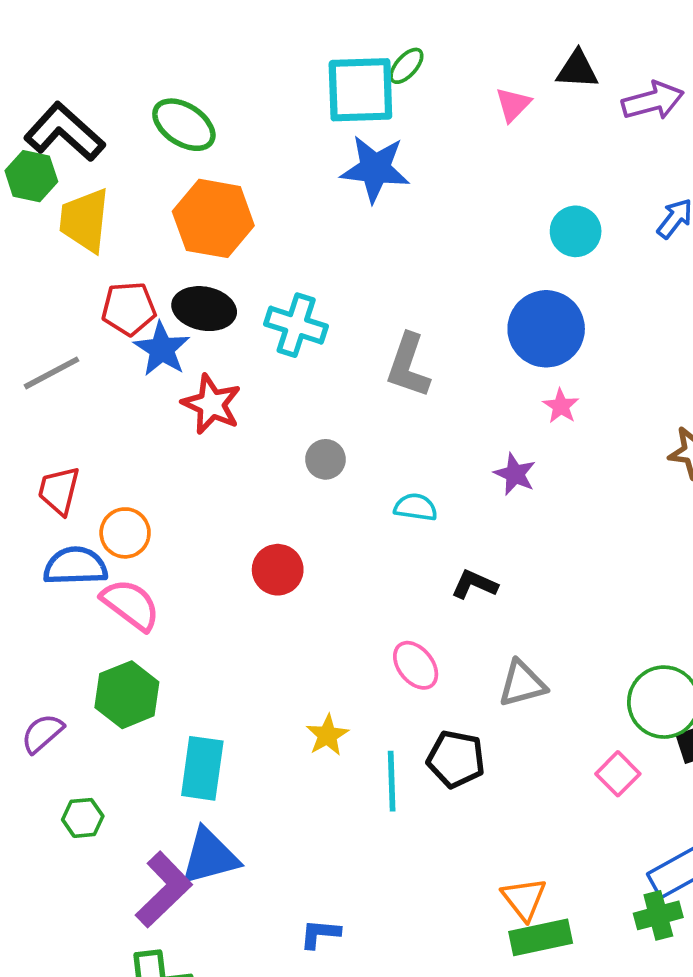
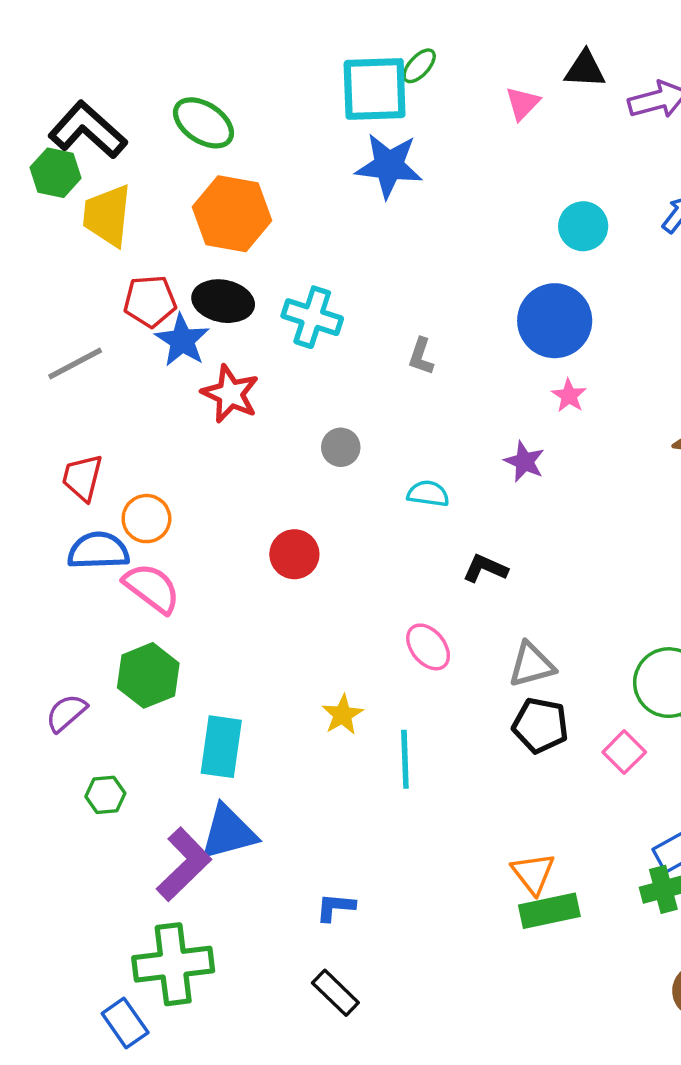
gray L-shape: (408, 366) -> (421, 356), size x0.6
black pentagon: (456, 759) -> (540, 725), moved

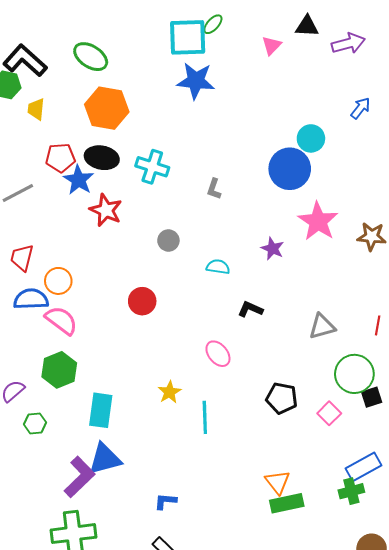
yellow trapezoid: (107, 216) -> (36, 109), size x0.6
cyan circle: (583, 226) -> (311, 138), moved
pink star: (569, 396) -> (318, 221), moved, size x2.0
gray triangle: (531, 665) -> (322, 326), moved
green hexagon: (105, 795) -> (35, 423), moved

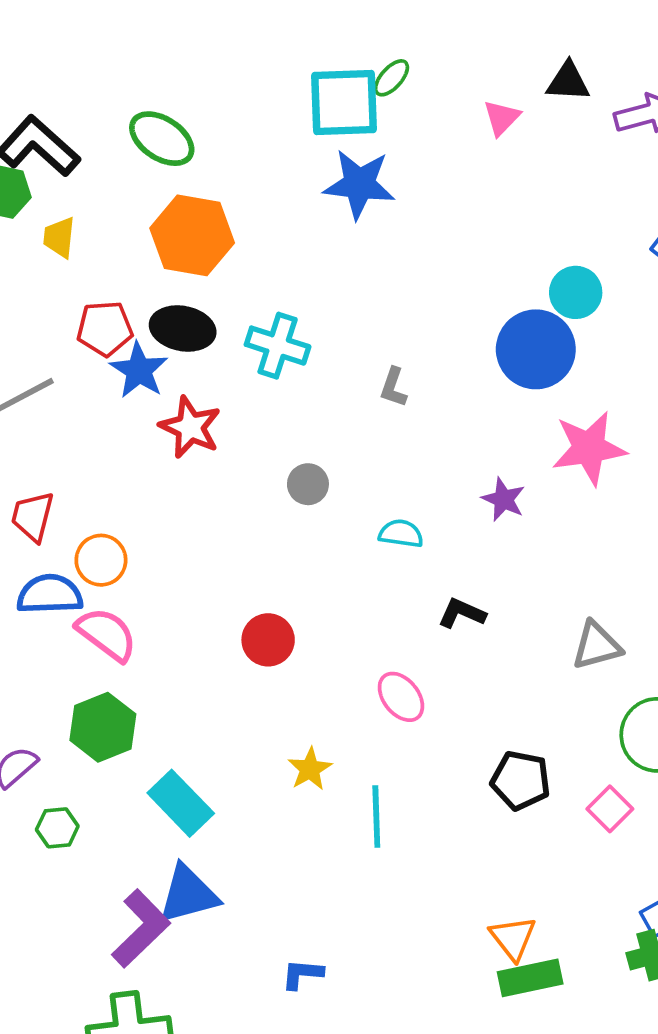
pink star: (318, 221) -> (589, 448), turned 30
red circle: (142, 301) -> (268, 640), moved
cyan rectangle: (101, 410) -> (181, 803), turned -52

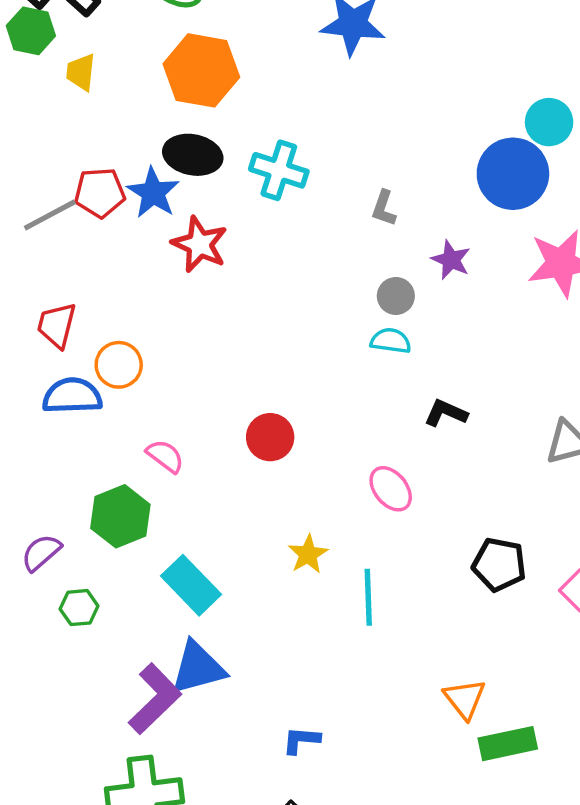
red pentagon: (105, 328) -> (100, 193), moved
gray circle: (308, 484) -> (396, 296), moved
purple star: (504, 499) -> (451, 260), moved
pink semicircle: (107, 634) -> (165, 456), moved, size x0.7
orange triangle: (513, 938) -> (465, 699), moved

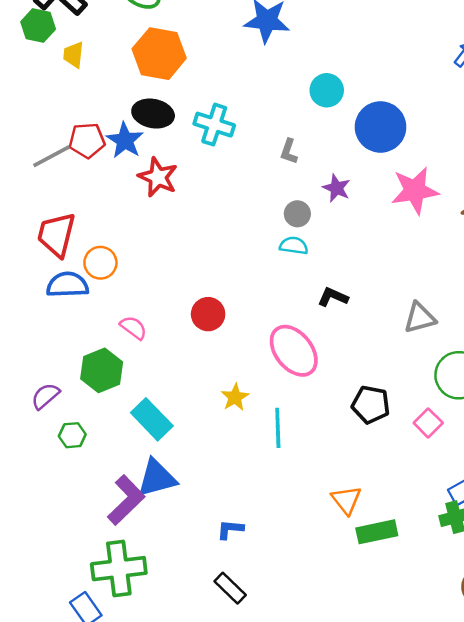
cyan circle: (549, 122) -> (327, 90), moved
red trapezoid: (57, 325) -> (56, 235), size x1.4
pink ellipse: (391, 489) -> (294, 351), size x1.6

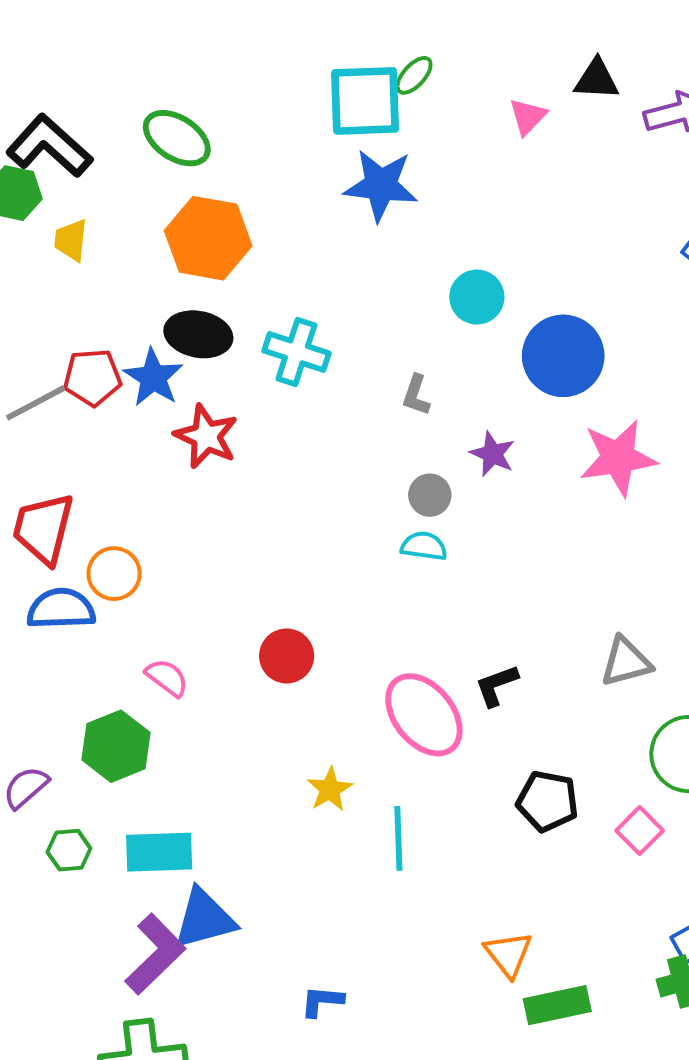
black L-shape: (333, 297) -> (496, 685), moved, turned -44
cyan rectangle: (152, 419) -> (159, 852), moved, turned -48

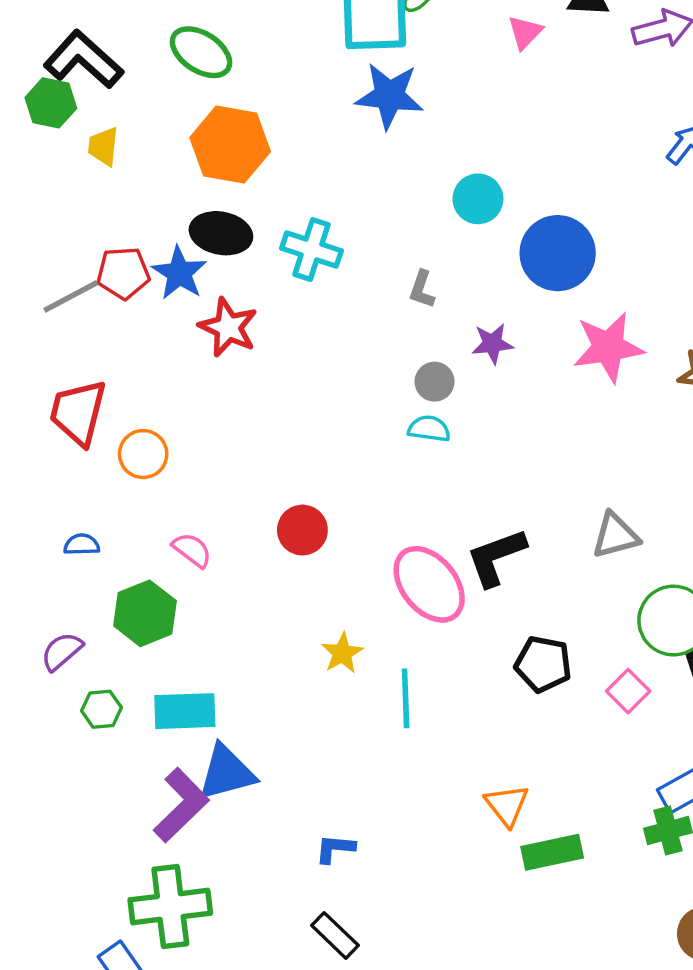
purple star: (493, 454) -> (492, 344), turned -30
blue semicircle: (61, 609) -> (82, 545), moved, size x0.6
black L-shape: (496, 685) -> (496, 557), size x1.5

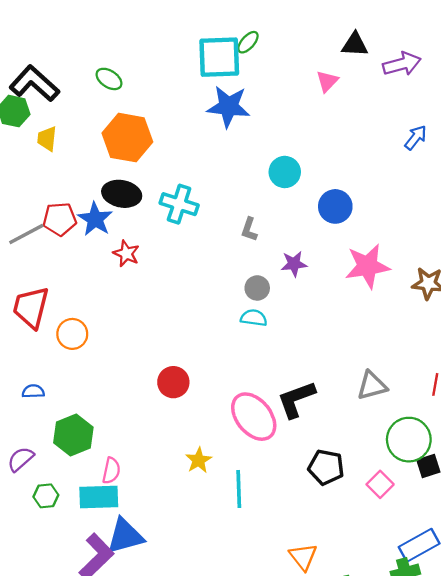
pink triangle: (525, 32) -> (327, 81), moved
green ellipse: (201, 52) -> (109, 79), size x0.7
blue circle: (558, 253) -> (335, 206), size x0.7
red star: (228, 327) -> (126, 254), size x0.7
pink semicircle: (192, 550) -> (111, 471), moved, turned 65

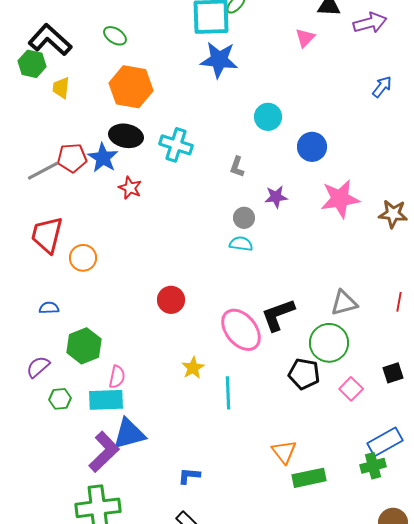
green circle: (409, 440) -> (329, 343), moved

